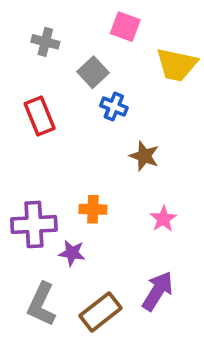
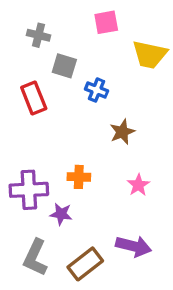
pink square: (125, 27) -> (106, 22), turned -30
gray square: (93, 72) -> (64, 66), moved, turned -30
brown star: (144, 156) -> (122, 132), turned 30
purple arrow: (158, 291) -> (134, 246), turned 72

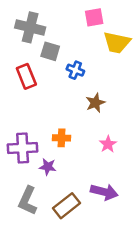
pink square: (106, 22) -> (94, 17), moved
gray cross: (39, 35) -> (30, 27), size x1.6

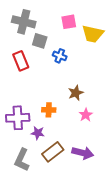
pink square: (94, 17) -> (69, 22), moved
brown star: (95, 103) -> (76, 93), moved
brown rectangle: (67, 206) -> (53, 152), moved

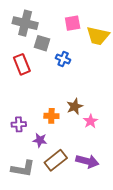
brown star: (76, 93) -> (75, 106), moved
purple cross: (18, 118) -> (19, 124), size x0.6
gray L-shape: (22, 160) -> (23, 169), turned -105

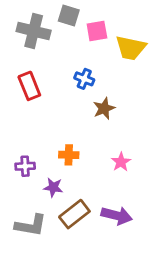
gray square: (42, 43) -> (69, 15), moved
brown star: (75, 106) -> (104, 108), moved

